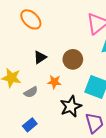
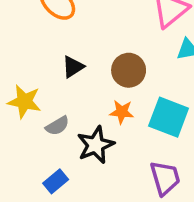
orange star: (54, 82) -> (122, 112), moved
black star: (71, 106) -> (96, 145), moved

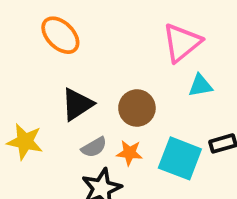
black triangle: (73, 67) -> (77, 104), size x1.4
gray semicircle: (57, 126) -> (94, 147), moved

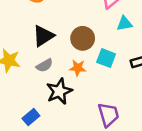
gray semicircle: (94, 147) -> (44, 65), moved
cyan square: (180, 158) -> (106, 58), moved, size x0.7

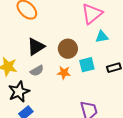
cyan square: (106, 58) -> (87, 65), turned -35
black star: (59, 91) -> (19, 92), moved

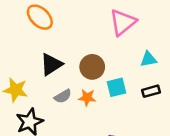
cyan triangle: (102, 37) -> (148, 59), moved
gray semicircle: (37, 71) -> (63, 96), moved

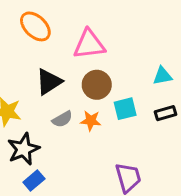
pink triangle: (123, 22) -> (89, 44), moved, turned 32

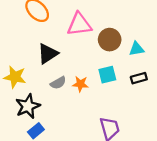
brown circle: (97, 85) -> (110, 40), moved

